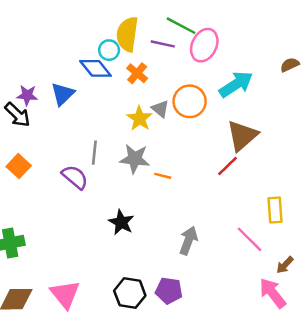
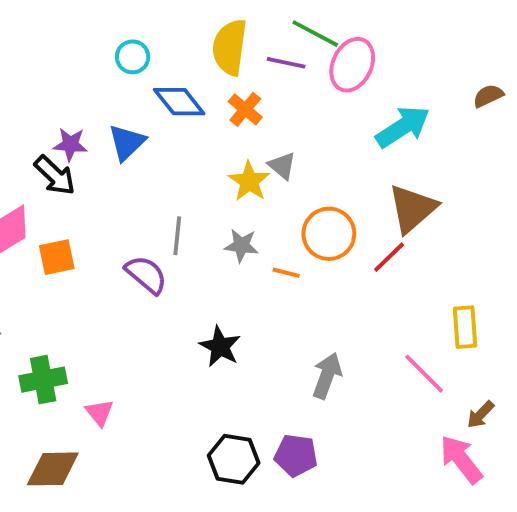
cyan circle: (109, 50) -> (133, 57), moved
orange circle: (190, 101) -> (329, 234), moved
gray star: (135, 159) -> (241, 245), size x0.7
orange square: (19, 166) -> (57, 257), turned 35
pink triangle: (65, 294) -> (100, 413), moved, size x0.6

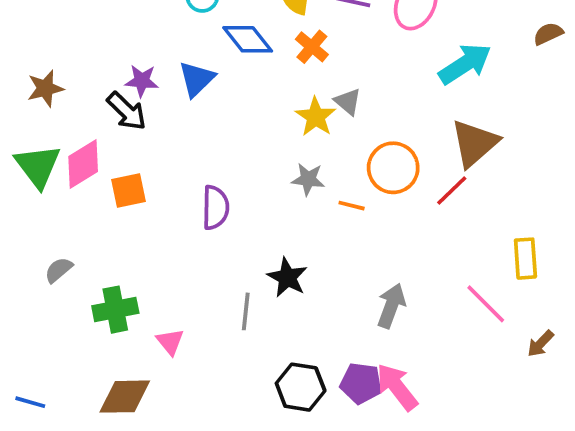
gray line: (177, 236) -> (246, 311), moved
purple semicircle: (146, 275) -> (215, 208), turned 51
pink arrow: (461, 459) -> (397, 387), moved

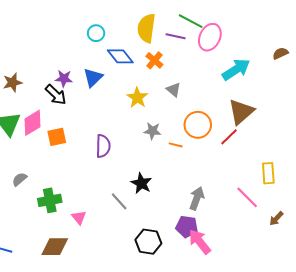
yellow star: (316, 117) -> (137, 98), moved
gray line: (246, 311) -> (119, 201), turned -48
purple pentagon: (361, 383) -> (187, 227), moved

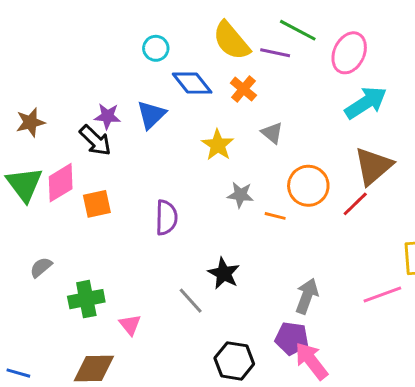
yellow semicircle: (146, 28) -> (231, 41), turned -48
pink ellipse: (210, 37) -> (349, 53), moved
pink line: (247, 197) -> (382, 295), turned -65

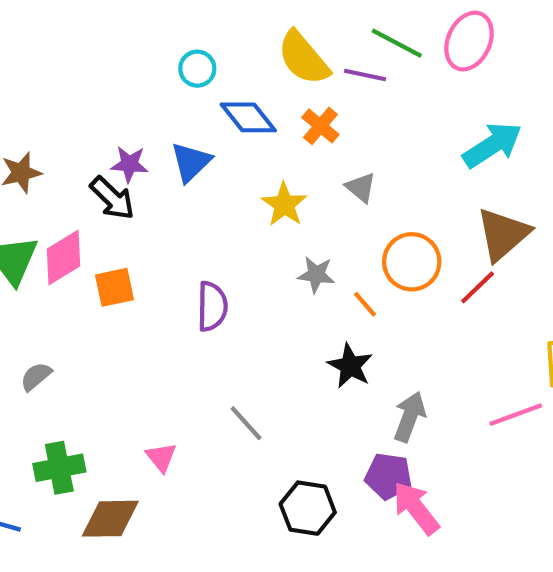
pink ellipse: (349, 53) -> (469, 41), moved
orange line: (275, 216) -> (365, 304), turned 35
black star: (224, 273) -> (350, 366), moved
green cross: (86, 299) -> (59, 468), moved

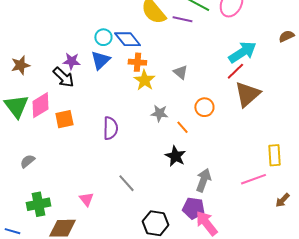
cyan circle: (197, 69) -> (103, 37), moved
orange cross: (320, 126) -> (137, 62), moved, turned -36
orange circle: (412, 262) -> (204, 107), size x0.7
red line: (478, 287) -> (235, 71), moved

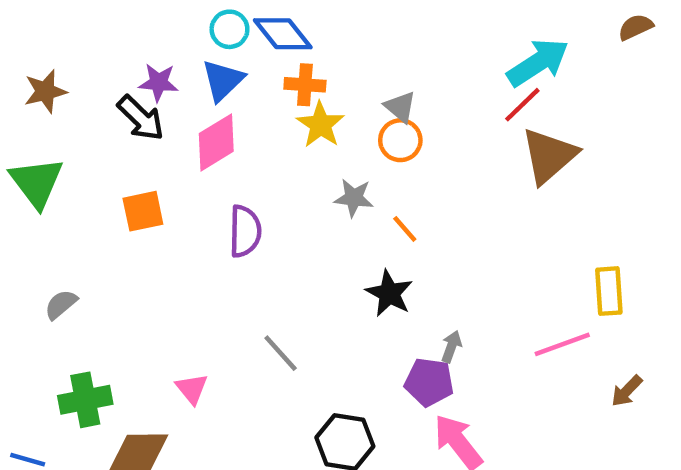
pink diamond: (40, 105) -> (216, 142), moved
orange circle: (204, 107) -> (400, 140), moved
gray arrow: (203, 180) -> (451, 347), size x0.6
purple pentagon: (193, 208) -> (429, 382), moved

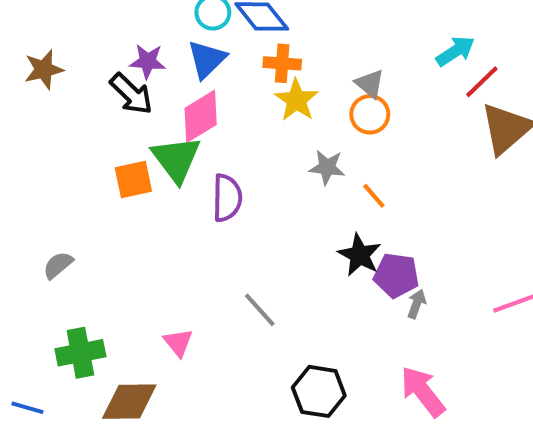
cyan arrow: (538, 63) -> (455, 51), moved, size x0.7
green triangle: (36, 182) -> (176, 159), moved
purple pentagon: (429, 382) -> (396, 275), moved

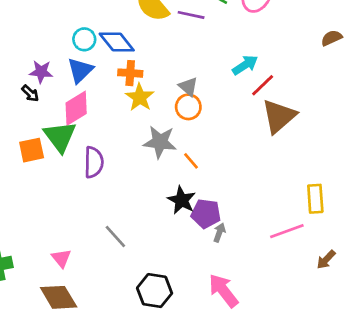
black arrow: (131, 94) -> (30, 93), size x0.6
gray star: (327, 167) -> (160, 142), size x1.4
brown diamond: (129, 402) -> (59, 297), moved, turned 60

